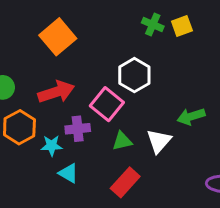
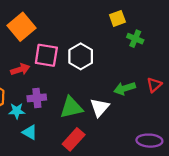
green cross: (153, 25) -> (135, 39), moved
red arrow: (56, 92) -> (20, 69), size x0.7
pink square: (107, 104) -> (46, 55), moved, turned -30
green triangle: (122, 141) -> (71, 107), size x1.5

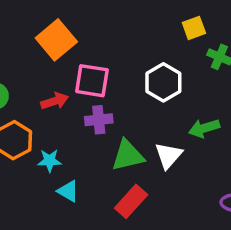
white hexagon: (81, 56) -> (163, 82), moved
purple cross: (37, 98) -> (99, 120), moved

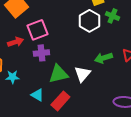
pink square: (92, 81) -> (37, 30), turned -30
white hexagon: (163, 82) -> (89, 21), moved
cyan triangle: (68, 191) -> (37, 95), moved

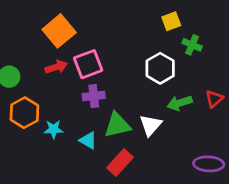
white hexagon: (89, 21) -> (160, 68), moved
red arrow: (15, 42) -> (56, 67), moved
cyan triangle: (37, 95) -> (88, 140), moved

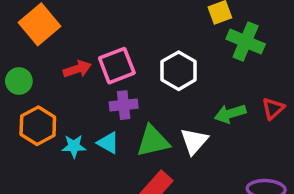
orange square: (59, 31) -> (40, 24), moved
green cross: (192, 45) -> (246, 42), size x1.5
white hexagon: (160, 68) -> (179, 71), moved
cyan triangle: (88, 140) -> (108, 143), moved

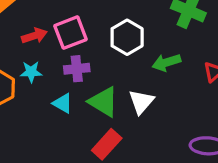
green arrow: (230, 114) -> (166, 62), moved
green triangle: (153, 141) -> (104, 102), turned 44
cyan star: (74, 146) -> (31, 72), moved

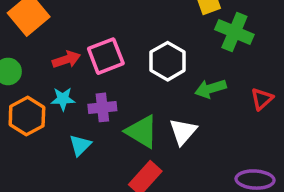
purple cross: (77, 69) -> (102, 107), moved
cyan triangle: (63, 103) -> (80, 145), moved, turned 45

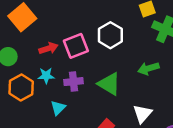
white hexagon: (168, 61) -> (110, 35), moved
green triangle: (142, 132) -> (109, 84), moved
white triangle: (183, 132) -> (142, 114), moved

